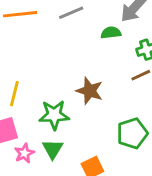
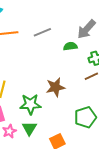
brown star: (90, 91) -> (55, 87), turned -30

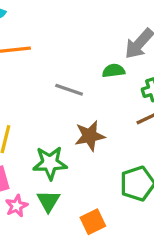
gray line: (42, 32) -> (69, 90), moved, turned 42

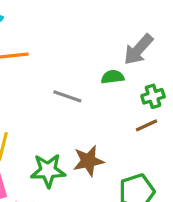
brown star: (90, 136) -> (88, 161), moved

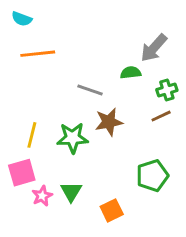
brown star: (88, 161) -> (109, 122), moved
green star: (48, 171) -> (73, 138), moved

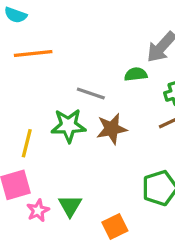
green star: (73, 138) -> (68, 126), moved

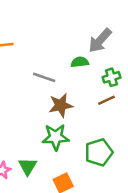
green star: (68, 126) -> (56, 137), moved

